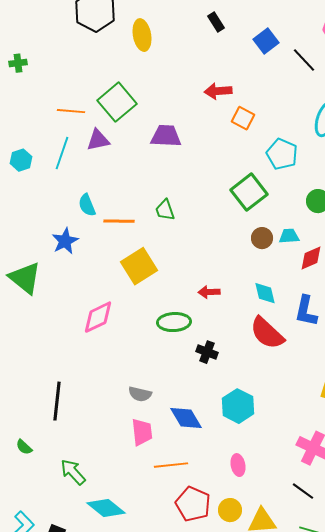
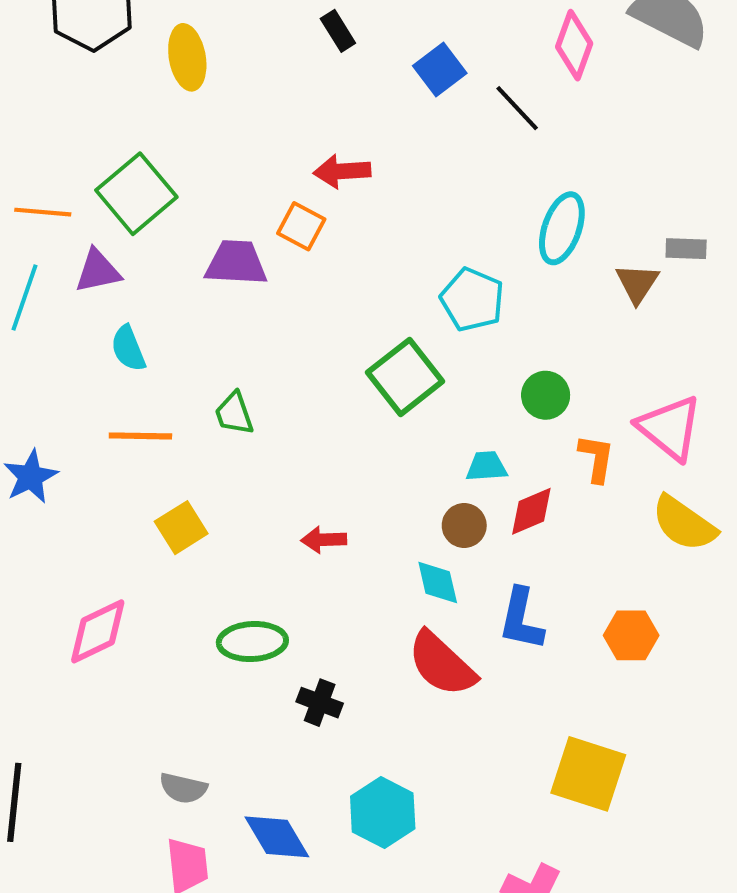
orange square: (243, 118) -> (301, 226), moved
cyan semicircle: (87, 205) -> (128, 348), moved
brown circle: (262, 238) -> (464, 526), moved
yellow square: (139, 266) -> (181, 528), size x0.7
red arrow: (209, 292) -> (324, 540), moved

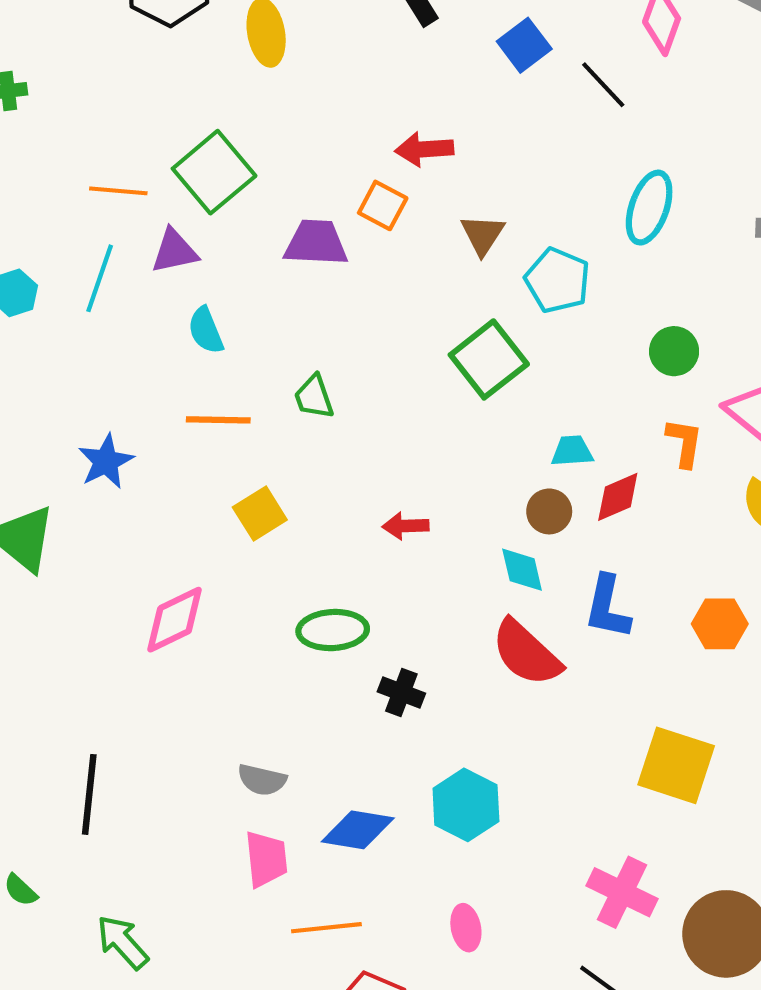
brown triangle: (637, 283) -> (483, 235), moved
green circle: (546, 395) -> (674, 351), moved
blue diamond: (277, 837) -> (358, 830), turned -50

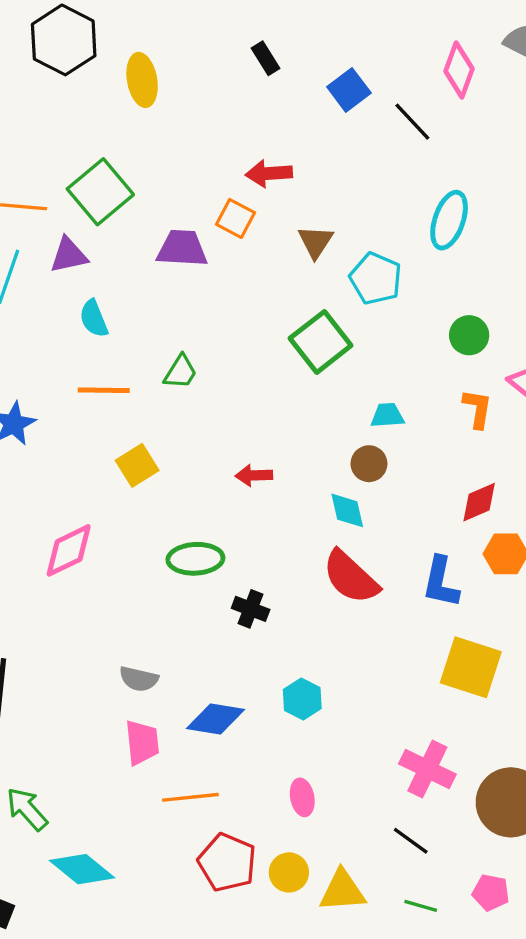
green trapezoid: (314, 397) -> (180, 372), turned -129
red diamond: (618, 497) -> (479, 502), moved
blue L-shape: (607, 607) -> (441, 582), moved
cyan hexagon: (466, 805) -> (302, 699), size x0.7

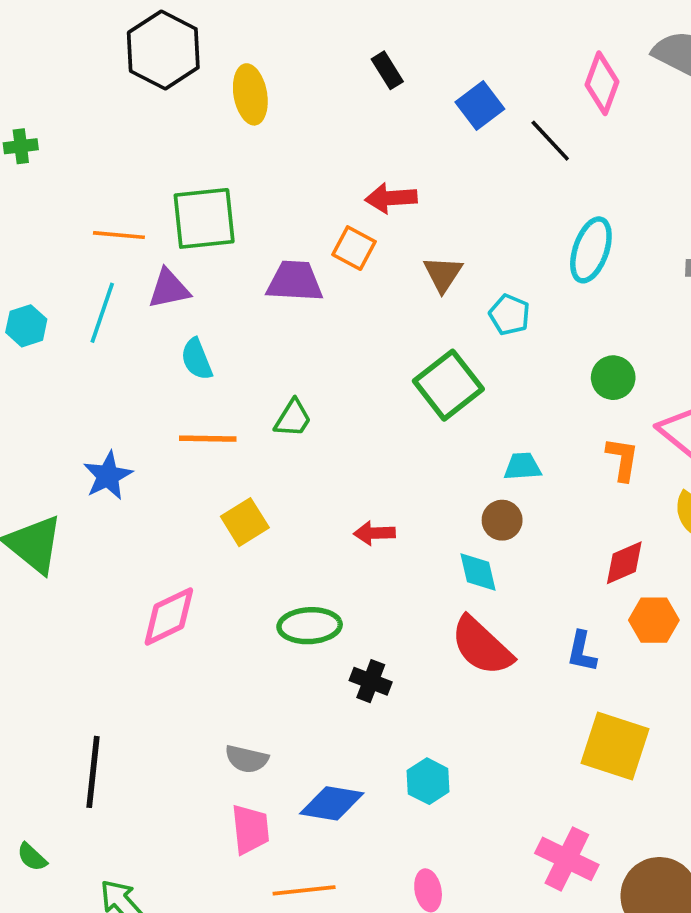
green square: (100, 192) -> (204, 218), turned 34
cyan pentagon: (376, 279) -> (509, 315), size x0.7
blue L-shape: (441, 582) -> (582, 652), size x0.7

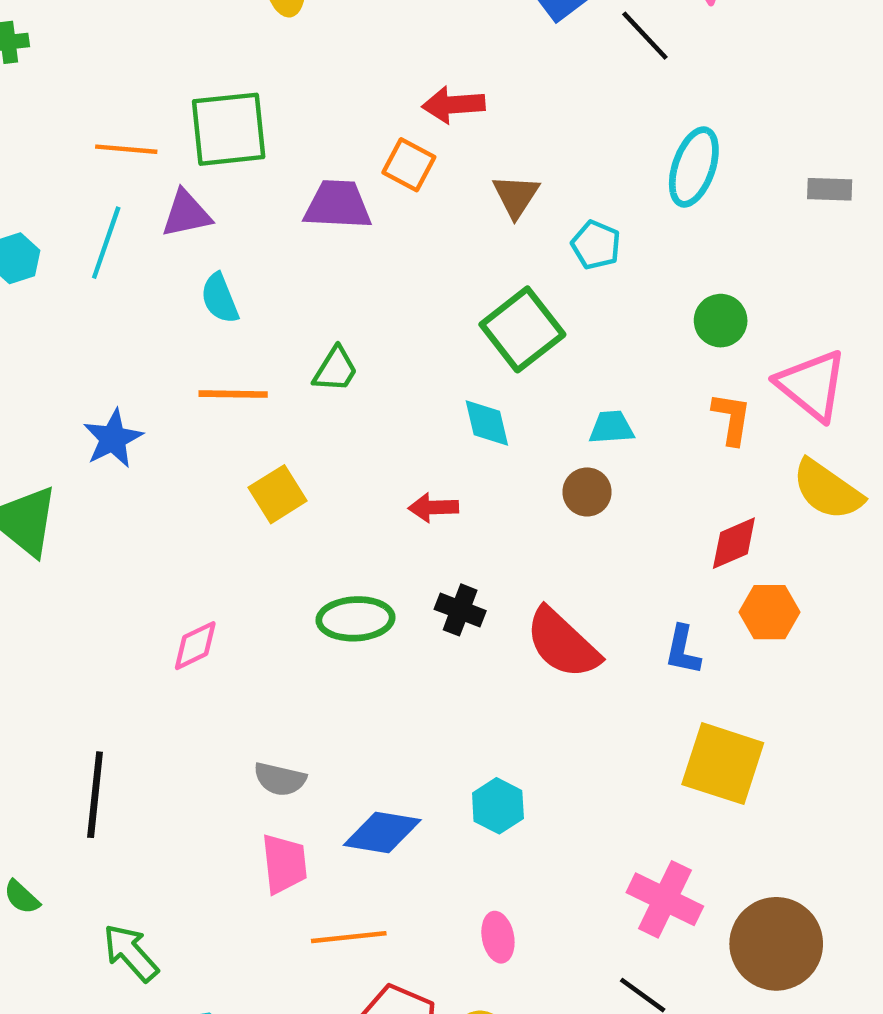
cyan diamond: (478, 572) -> (487, 423), moved
pink diamond: (169, 616) -> (195, 646), moved, size x0.7
black cross: (371, 681) -> (460, 610), moved

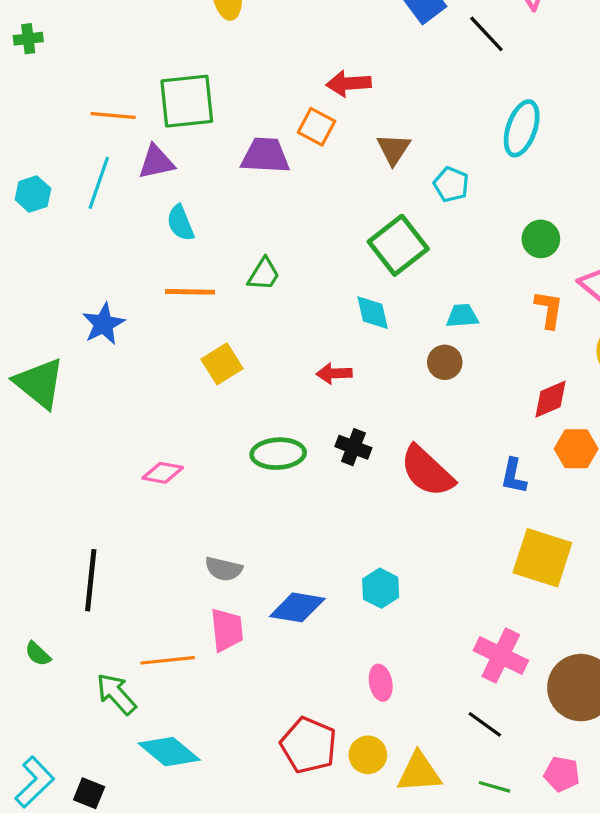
pink diamond: (195, 646) -> (163, 473), turned 36
orange line: (349, 937) -> (168, 660), moved

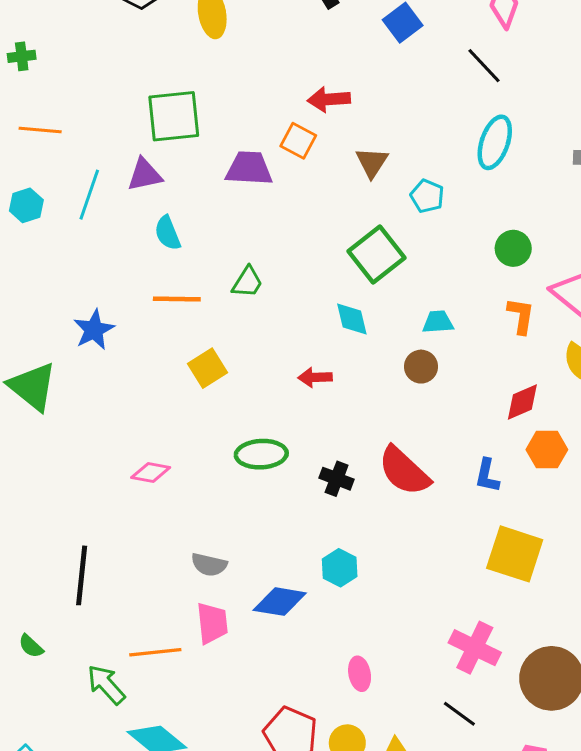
black line: (486, 34) -> (484, 66), moved
orange line: (113, 116) -> (40, 130), moved
black cross: (353, 447) -> (337, 479), moved
cyan hexagon: (381, 588) -> (340, 568), moved

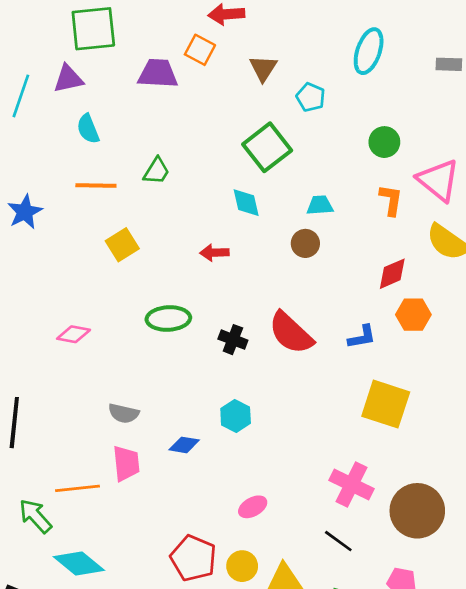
blue L-shape: (487, 476) -> (362, 337), turned -112
blue diamond: (280, 602) -> (184, 445), size x0.7
pink ellipse: (360, 674) -> (253, 507), turned 72

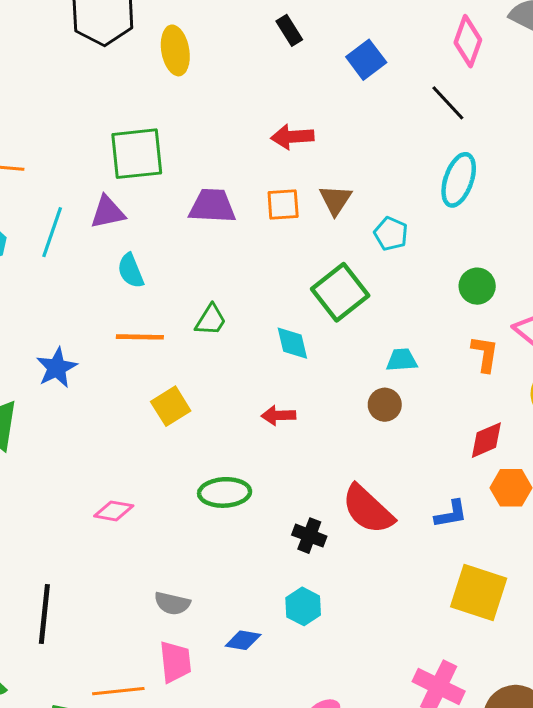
orange square: (200, 50) -> (283, 204), moved, turned -32
cyan diamond: (246, 203) -> (292, 343), moved
black cross: (233, 340) -> (309, 536), moved

